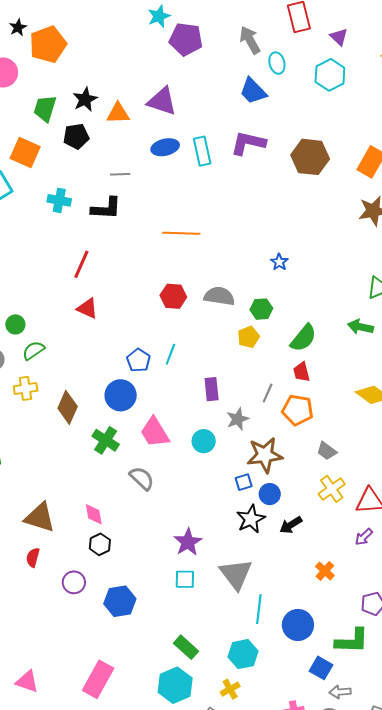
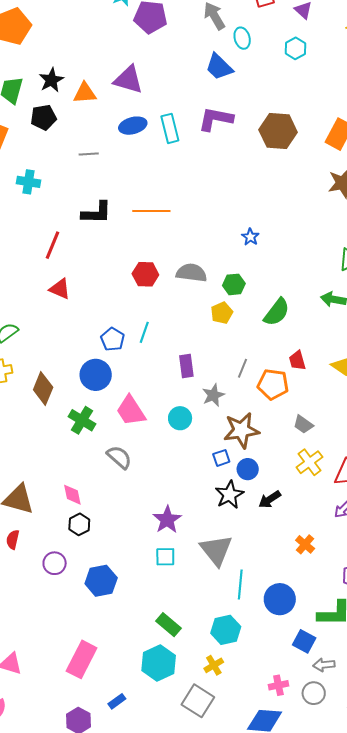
cyan hexagon: (330, 75) -> (295, 48), size x0.7
black L-shape: (106, 208) -> (97, 213), moved
red trapezoid: (302, 372) -> (297, 361), moved

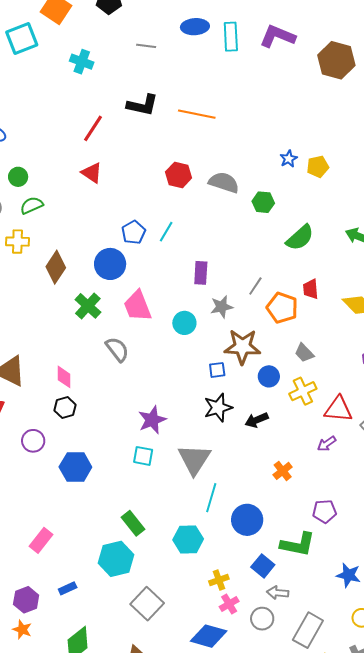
yellow pentagon: (222, 313) -> (318, 167), moved
blue circle: (248, 469) -> (269, 376), moved
pink rectangle: (82, 659) -> (41, 540), size x0.7
yellow cross: (214, 665) -> (219, 580), moved
pink cross: (278, 685) -> (229, 604), turned -30

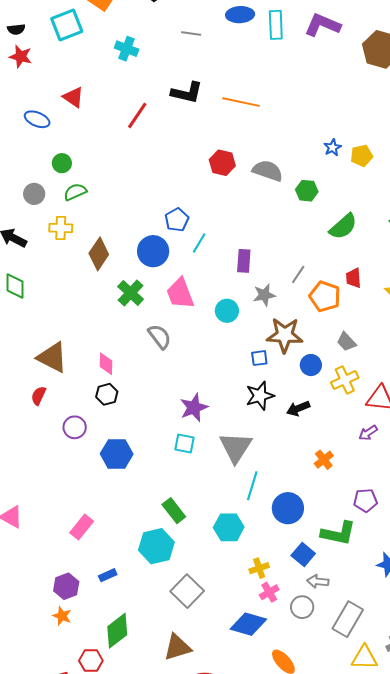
red triangle: (92, 173) -> (73, 97), moved
cyan line: (166, 232) -> (199, 243), moved

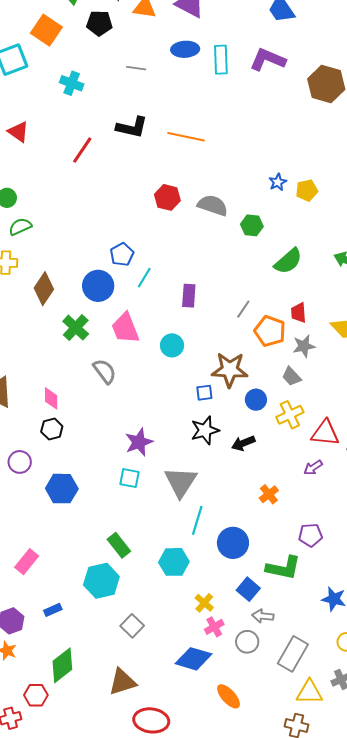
gray star: (264, 295) -> (304, 346), moved
yellow cross: (259, 568) -> (204, 603), turned -30
gray square: (187, 591) -> (132, 626), size x0.7

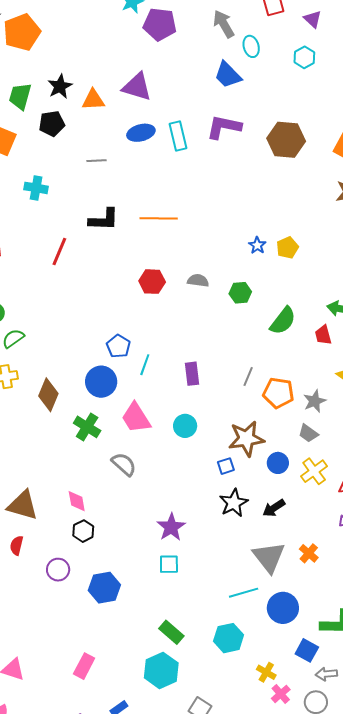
gray semicircle: (213, 205) -> (198, 281), size x0.7
red trapezoid: (299, 313) -> (323, 335), moved
gray triangle: (181, 482) -> (269, 557), moved
cyan line: (197, 520) -> (244, 593), turned 68

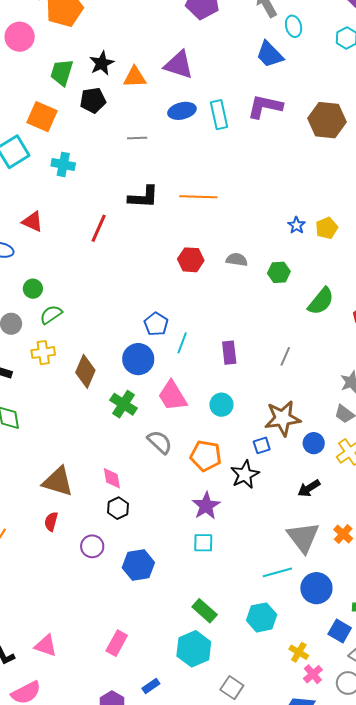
cyan cross: (36, 188) -> (63, 164), moved
orange pentagon: (278, 393) -> (206, 456), moved
black star: (234, 503) -> (245, 475), moved

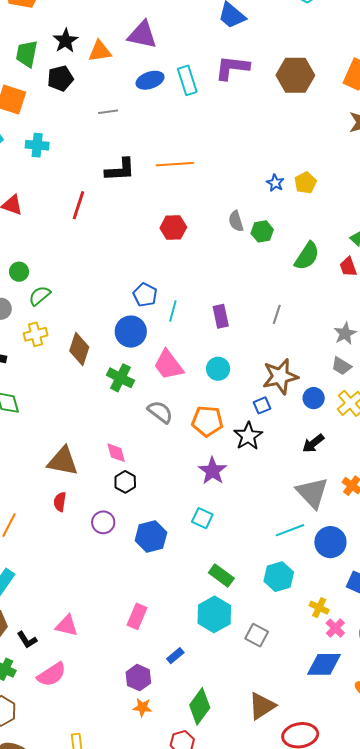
gray semicircle: (237, 260) -> (236, 221), moved, turned -110
cyan square: (203, 543) -> (202, 518), moved, turned 30
gray square: (232, 688) -> (257, 635), moved

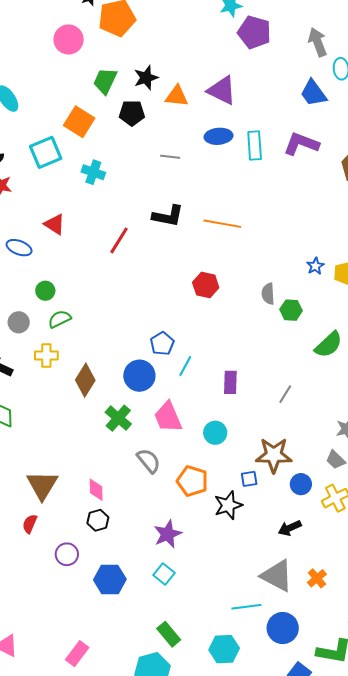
brown triangle: (63, 461) -> (42, 485), turned 36
purple star: (213, 471) -> (168, 534), moved
gray triangle: (312, 493) -> (277, 576), turned -33

